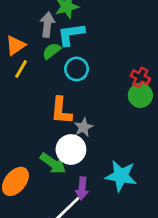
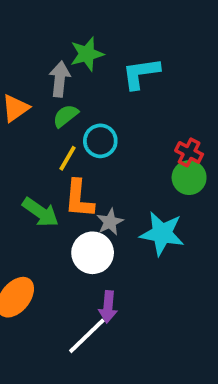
cyan L-shape: (71, 34) -> (141, 73), moved
yellow line: (21, 69) -> (67, 158), moved
green arrow: (53, 163) -> (40, 212), moved
cyan star: (121, 176) -> (162, 234), moved

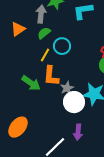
white circle: (93, 253) -> (74, 102), moved
purple arrow: (108, 307) -> (78, 132), moved

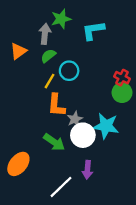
green arrow: (31, 83) -> (54, 142), moved

